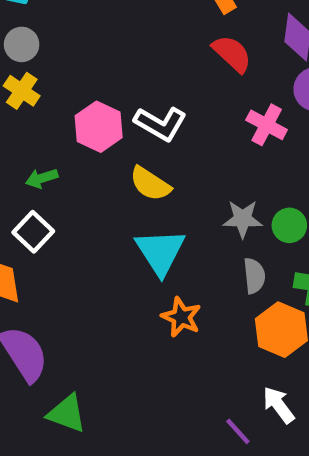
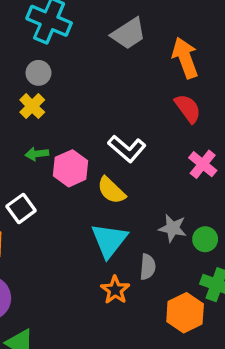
pink hexagon: (99, 127) -> (71, 168), moved
green arrow: (42, 178) -> (37, 154), moved
gray semicircle: (254, 276) -> (148, 267), moved

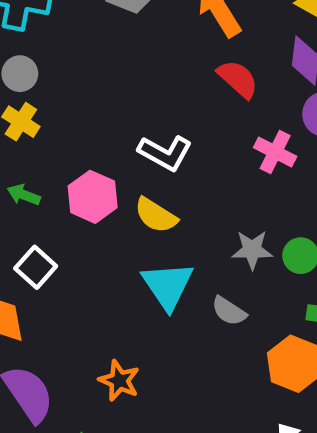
green arrow: (37, 154) -> (24, 195), moved, turned 40
gray semicircle: (148, 267) -> (229, 311), turned 130
orange star: (115, 290) -> (119, 381), moved

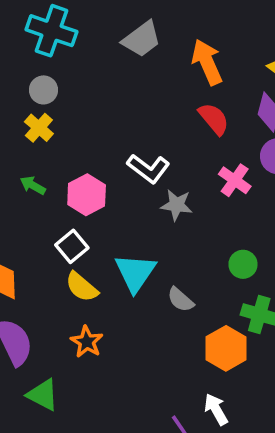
yellow semicircle: (156, 215) -> (82, 287), moved
gray star: (252, 250) -> (177, 205), moved
white square: (36, 267) -> (72, 246), moved

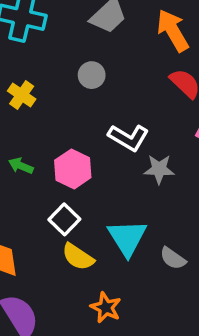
gray circle: (43, 90) -> (92, 75), moved
yellow cross: (39, 128) -> (22, 95), moved
orange star: (87, 342) -> (106, 308), moved

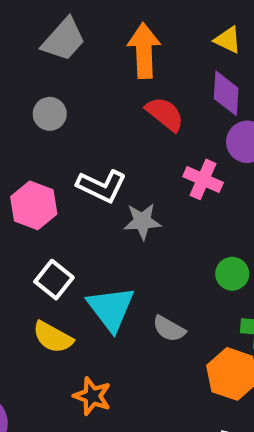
orange arrow: (173, 31) -> (144, 51), turned 33
pink hexagon: (73, 169) -> (34, 205), moved
white square: (64, 219) -> (54, 280), moved

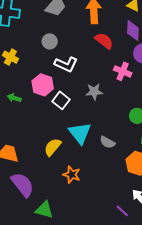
white L-shape: (102, 186) -> (66, 64), moved
white square: (54, 280) -> (61, 100), moved
yellow semicircle: (53, 337) -> (53, 147), turned 102

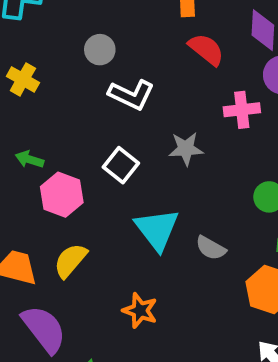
pink cross: (123, 71) -> (242, 110), turned -30
pink hexagon: (43, 85) -> (62, 195), moved
yellow semicircle: (53, 147) -> (70, 261), moved

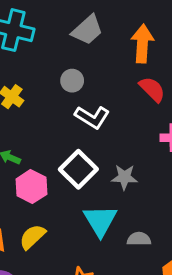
gray star: (186, 149) -> (124, 177), moved
white square: (121, 165) -> (78, 169), size x1.4
gray semicircle: (211, 248) -> (139, 239), turned 145

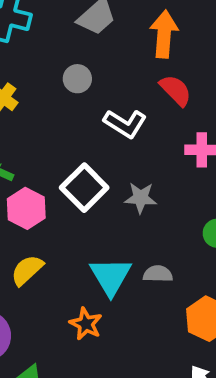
white L-shape: (92, 117) -> (125, 124), moved
cyan triangle: (100, 221) -> (111, 276), moved

